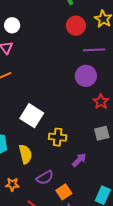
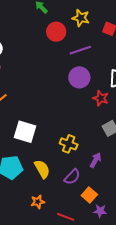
white square: (32, 116) -> (25, 132), moved
yellow cross: (58, 137) -> (69, 144), turned 30
purple semicircle: (45, 178) -> (72, 177), moved

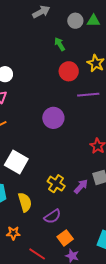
purple circle: (79, 77) -> (53, 118), moved
purple arrow: (96, 160) -> (81, 186), moved

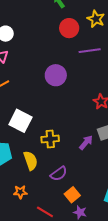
yellow cross: (56, 184) -> (50, 139), moved, turned -36

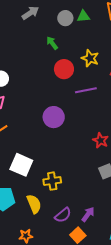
purple arrow: (86, 143) -> (88, 214), moved

